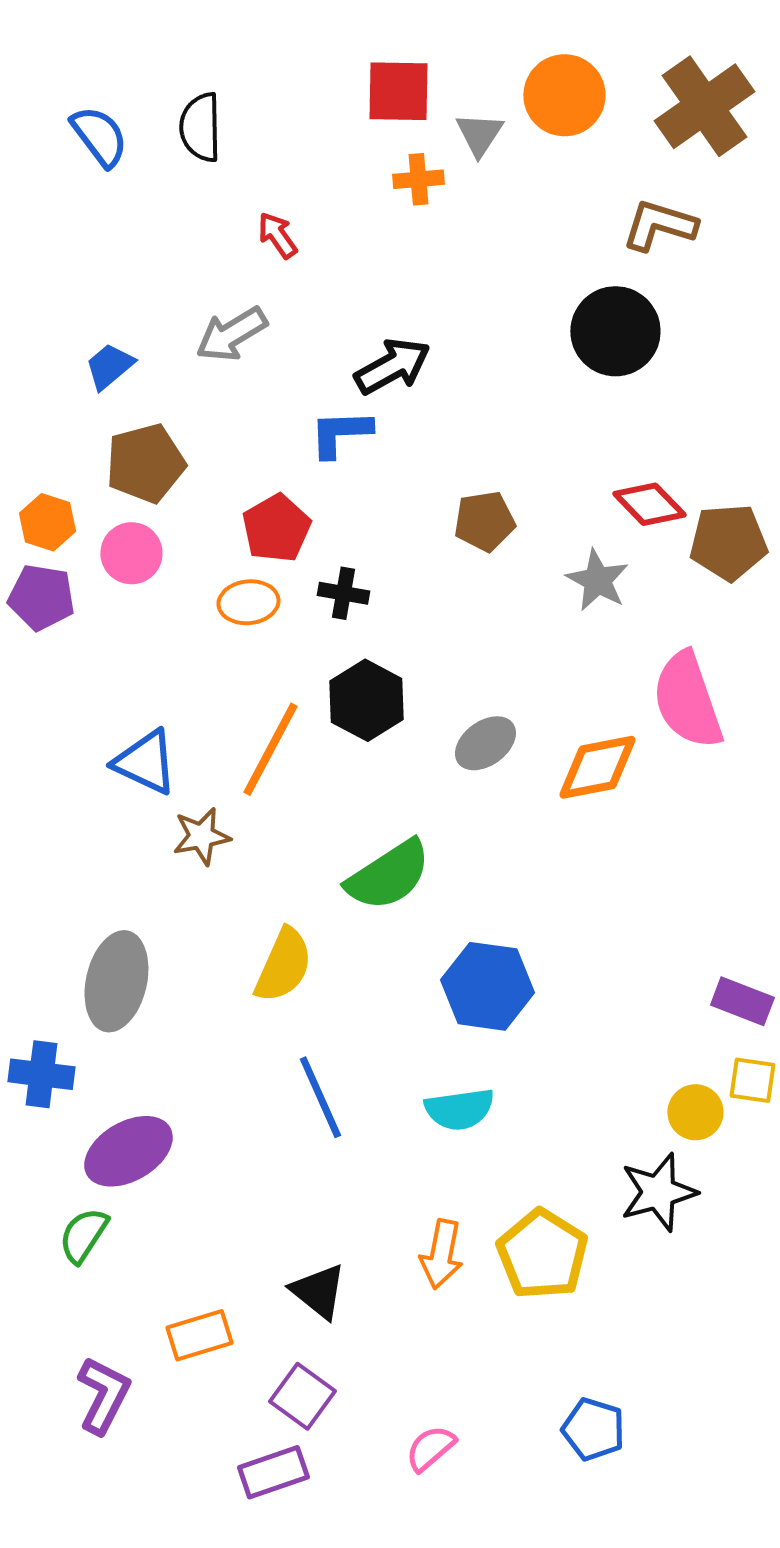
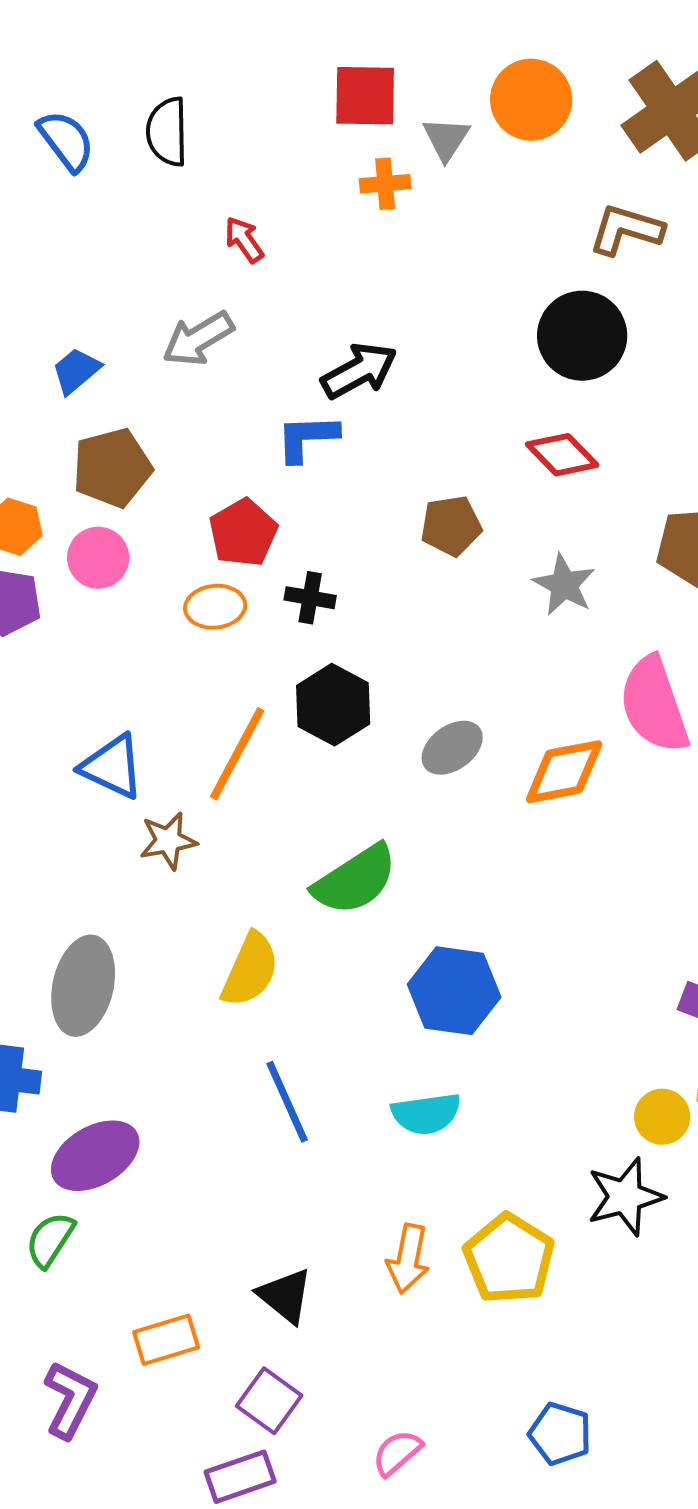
red diamond: (649, 504) -> (562, 455), moved

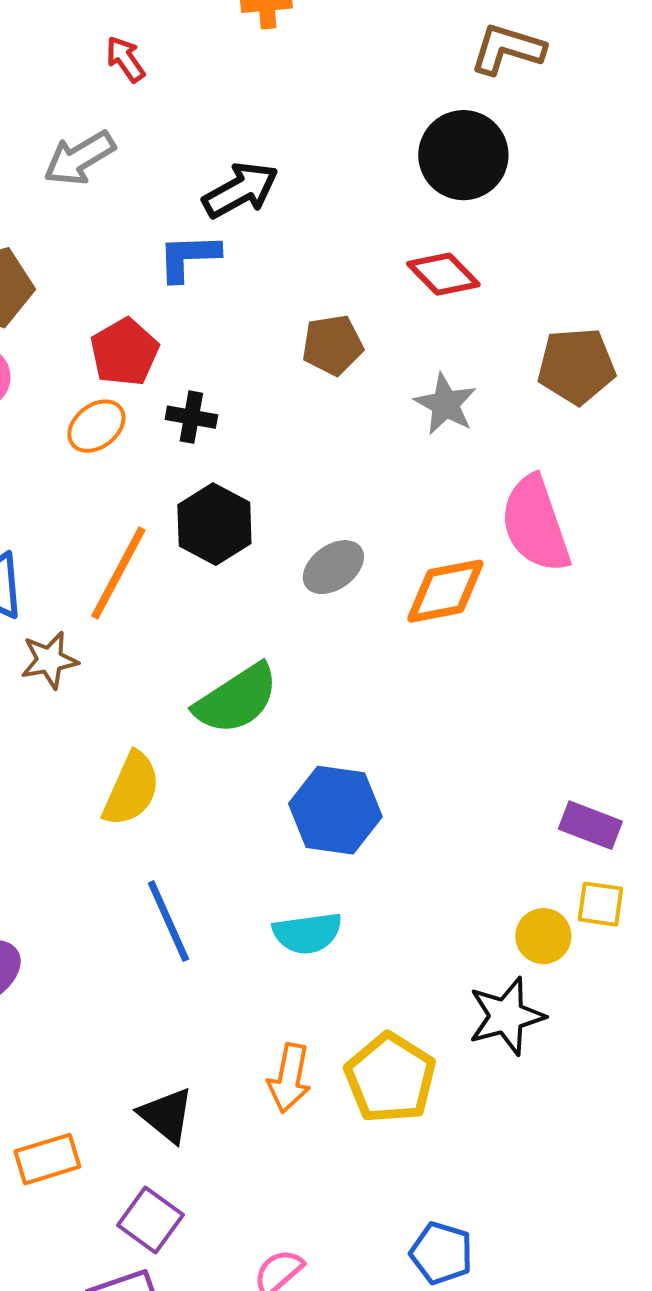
orange ellipse: (215, 607) -> (96, 426), turned -32

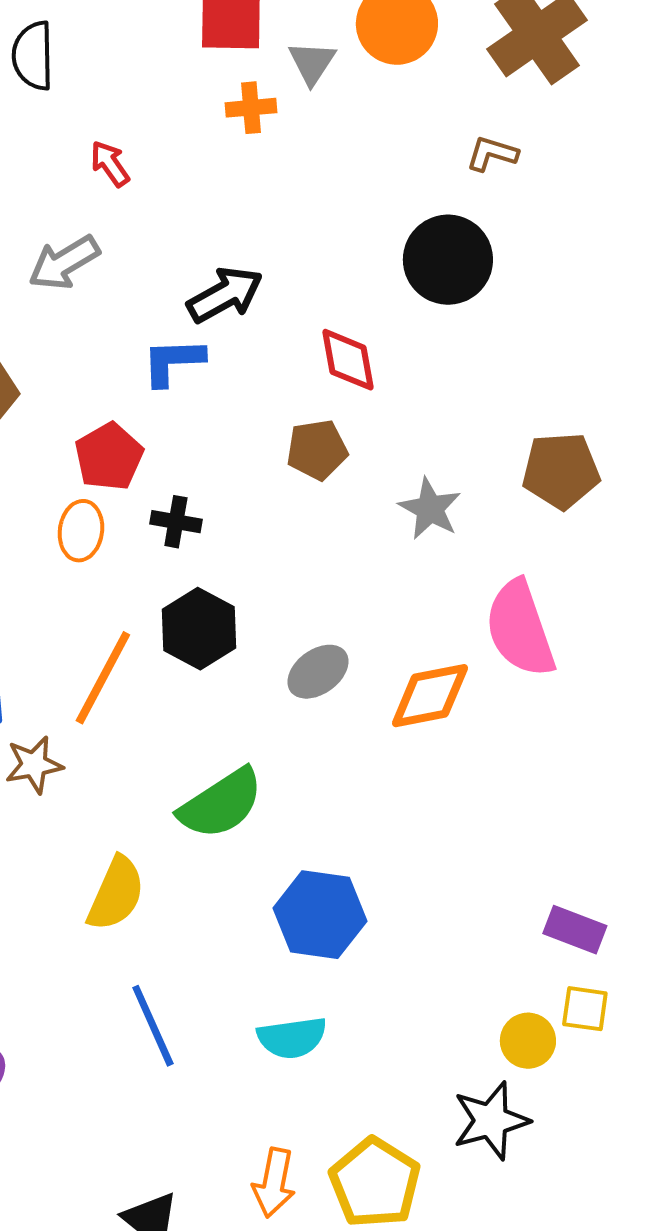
brown L-shape: (507, 49) -> (492, 154), size x0.7
red diamond: (443, 274) -> (348, 360), moved, turned 34
orange ellipse: (96, 426) -> (81, 531), turned -44

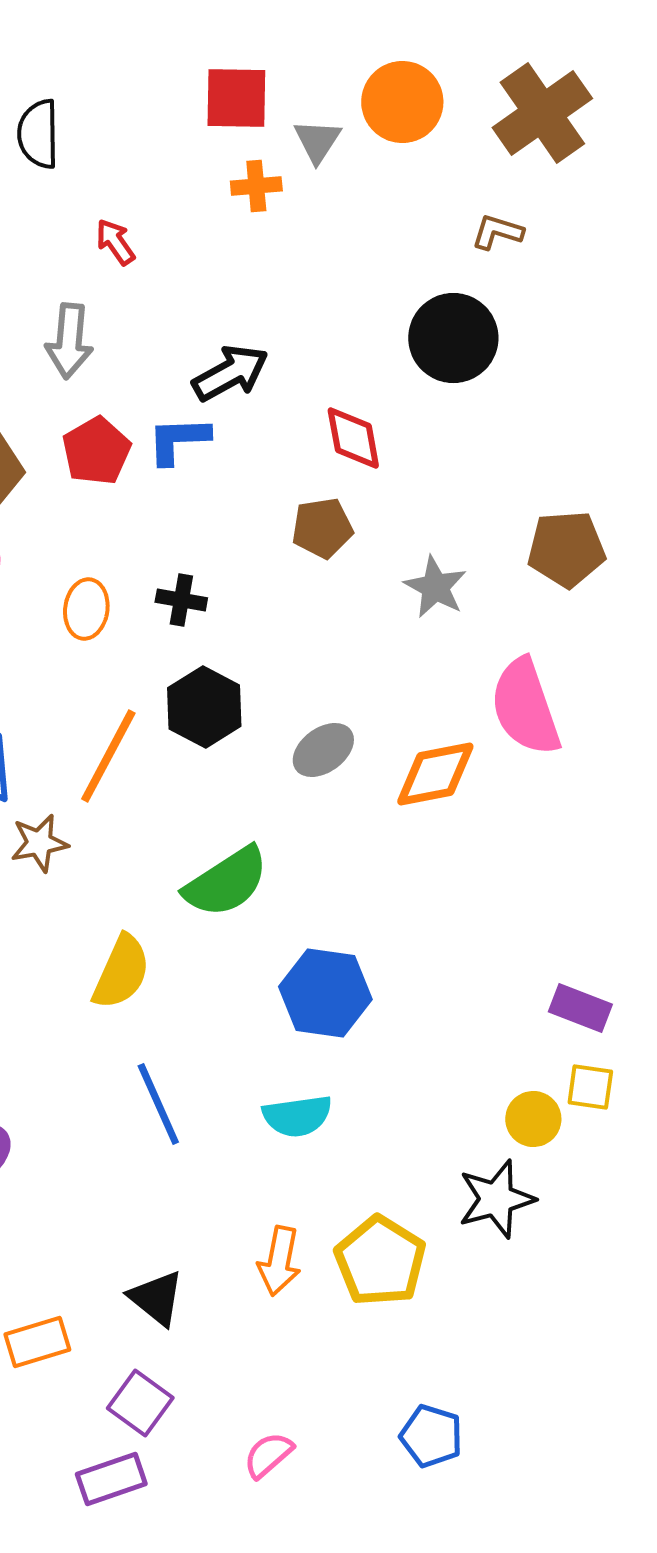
gray arrow: (64, 263) -> (69, 341), turned -54
red pentagon: (109, 457) -> (96, 451), moved

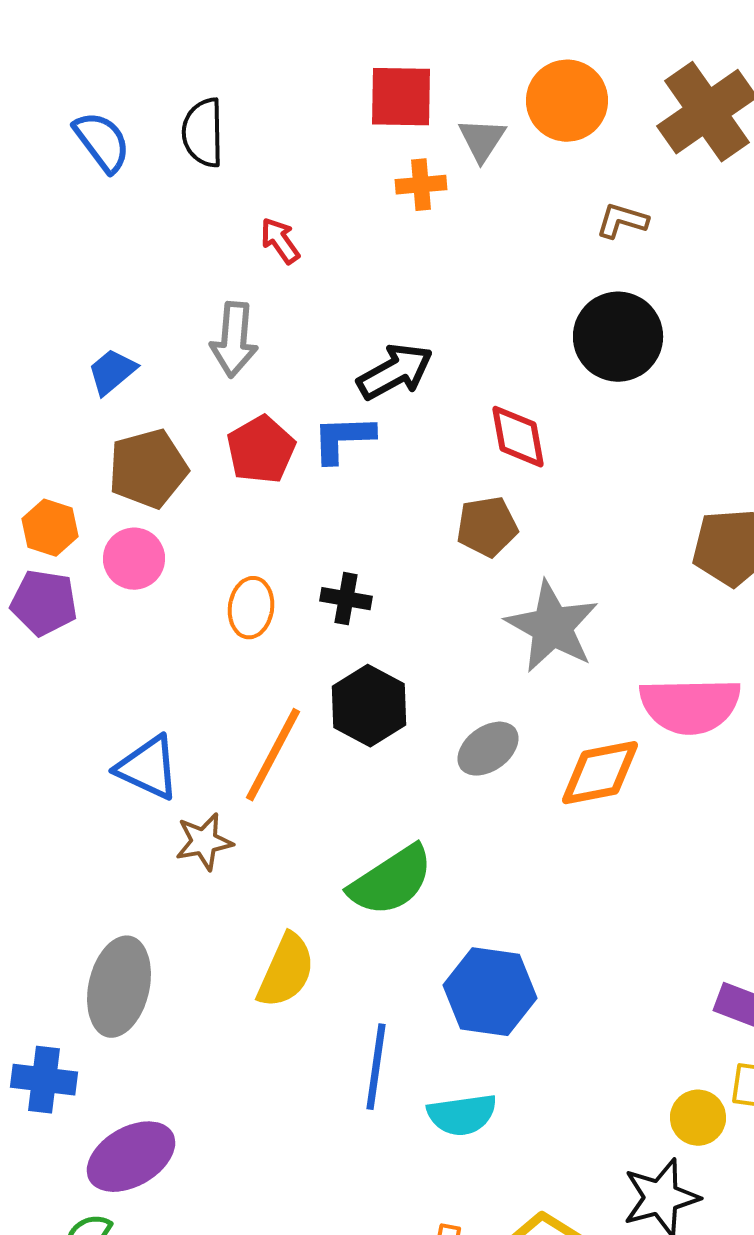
brown L-shape: (497, 232) -> (622, 221), moved
gray star: (435, 587) -> (552, 627), moved, size x1.5
pink semicircle: (525, 707) -> (690, 706), turned -72
blue line: (158, 1104) -> (376, 1067), moved, turned 32

